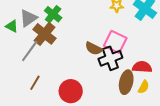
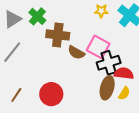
brown cross: (45, 34) -> (58, 35), moved, turned -35
black cross: (110, 58) -> (109, 63), moved
brown line: (35, 83) -> (16, 95), moved

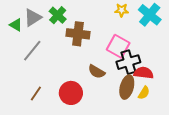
brown semicircle: (76, 53) -> (97, 72), moved

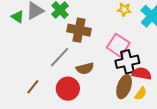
gray line: (32, 51) -> (60, 57), moved
brown semicircle: (97, 72) -> (85, 68), moved, turned -48

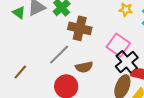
black cross: (127, 62) -> (127, 62), turned -30
brown line: (33, 87) -> (20, 72), moved

